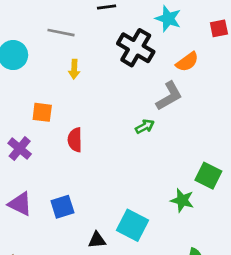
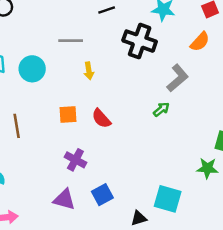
orange semicircle: (187, 62) -> (200, 42), moved
red semicircle: (75, 140) -> (101, 118), moved, turned -30
purple cross: (20, 149) -> (75, 160), moved

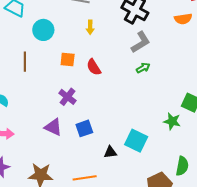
orange semicircle: (200, 42) -> (183, 19), turned 30
cyan circle: (32, 69) -> (43, 30), moved
gray L-shape: (178, 78) -> (141, 42), moved

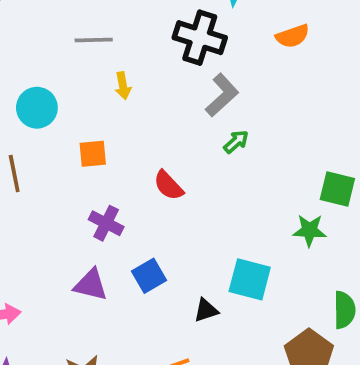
red semicircle: (94, 67) -> (168, 185), moved

